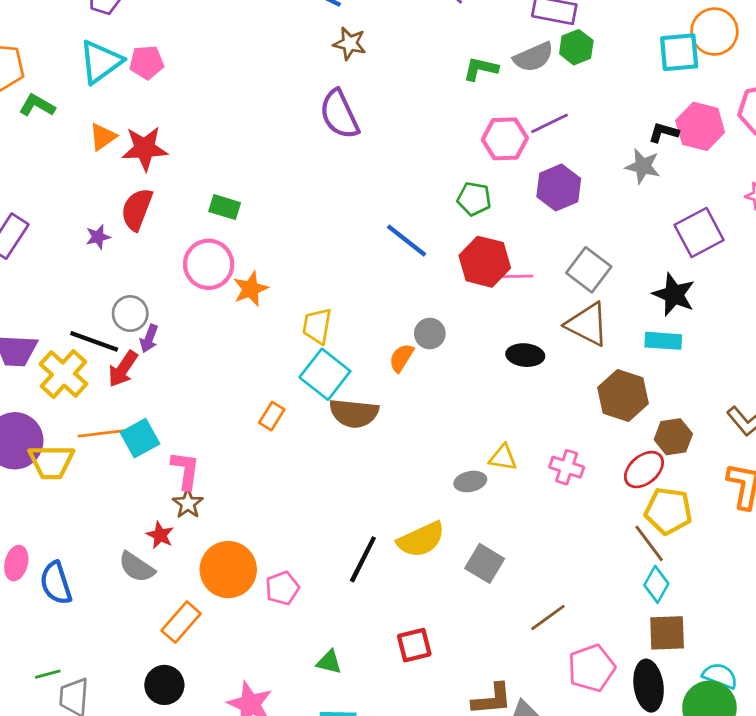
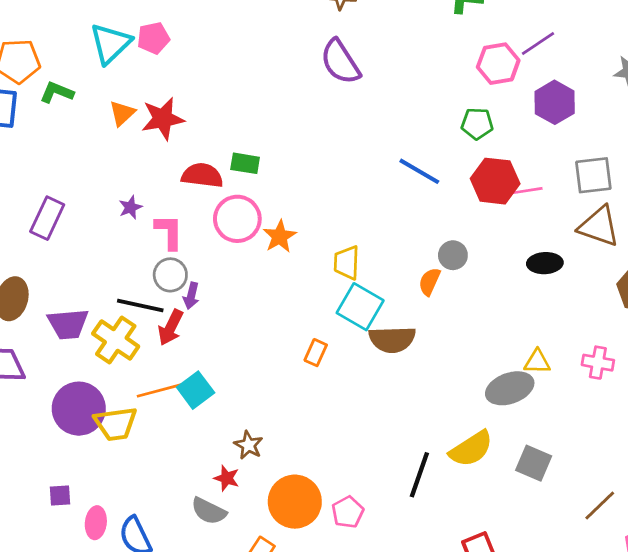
red semicircle: (137, 209) -> (202, 175), moved, turned 84
gray square: (589, 270) -> (593, 175), turned -36
pink L-shape: (186, 470) -> (169, 232), moved
gray ellipse: (470, 481) -> (510, 388), size x1.6

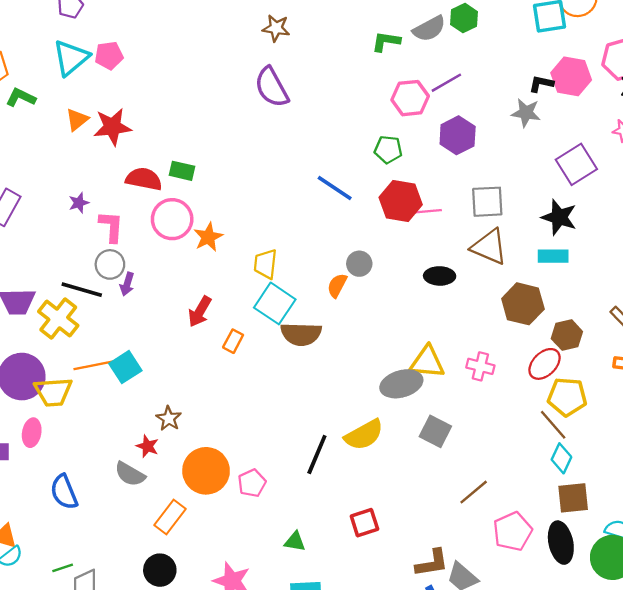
red arrow: (171, 327) -> (200, 312), moved
yellow triangle: (537, 362) -> (427, 362), size x1.5
gray square: (534, 463) -> (435, 431), moved
pink ellipse: (96, 523) -> (32, 433), moved

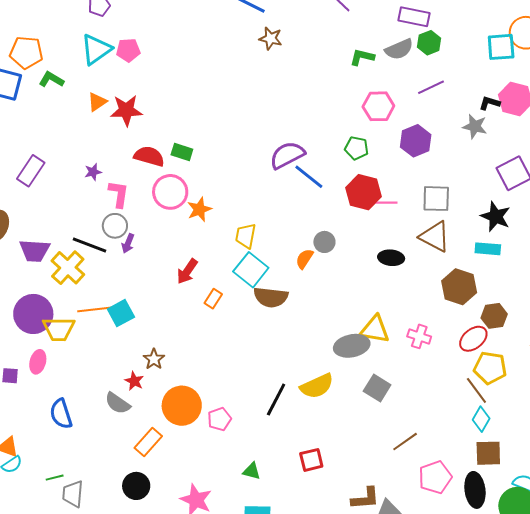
purple line: (446, 83) -> (431, 87), moved
purple semicircle: (272, 87) -> (287, 155), moved, turned 87

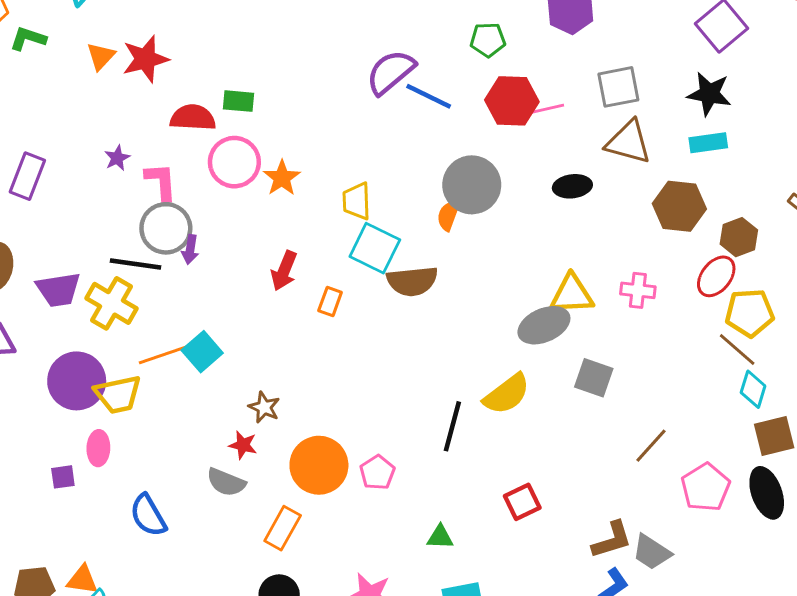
gray circle: (115, 226) -> (166, 228), size x1.4
gray circle: (324, 242) -> (472, 185), size x1.8

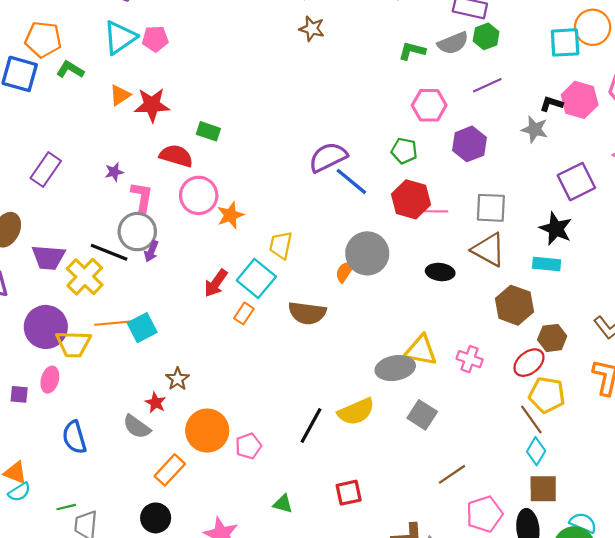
green rectangle: (238, 101) -> (208, 131), moved
cyan square: (375, 248) -> (256, 279), moved

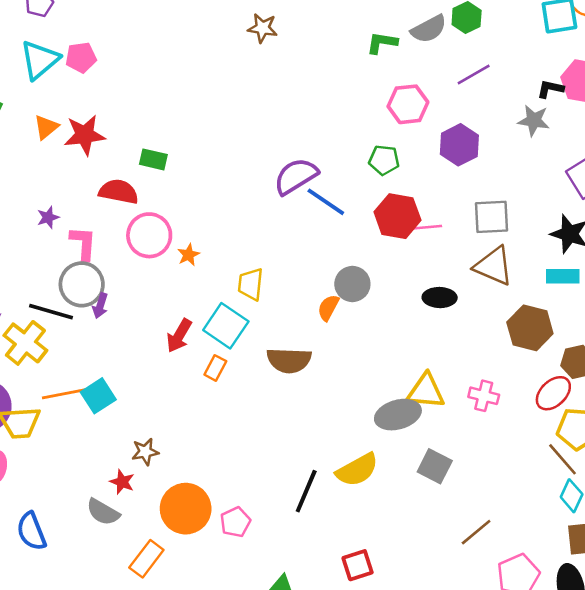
orange star: (230, 215) -> (188, 255), size x0.7
gray circle: (367, 253) -> (352, 284), size x0.7
brown star: (177, 379) -> (145, 452), turned 30

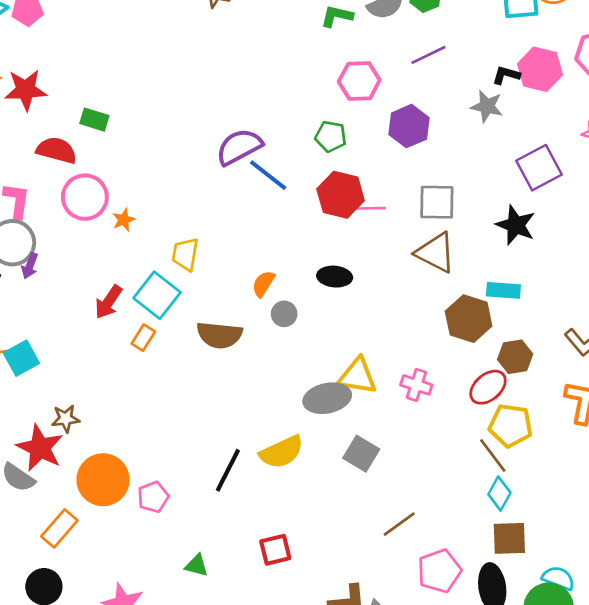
cyan rectangle: (563, 276) -> (503, 290), moved
gray circle: (352, 284) -> (284, 314), moved, size x0.7
black ellipse: (440, 298) -> (335, 277), moved
red star: (122, 482) -> (40, 448), size x1.8

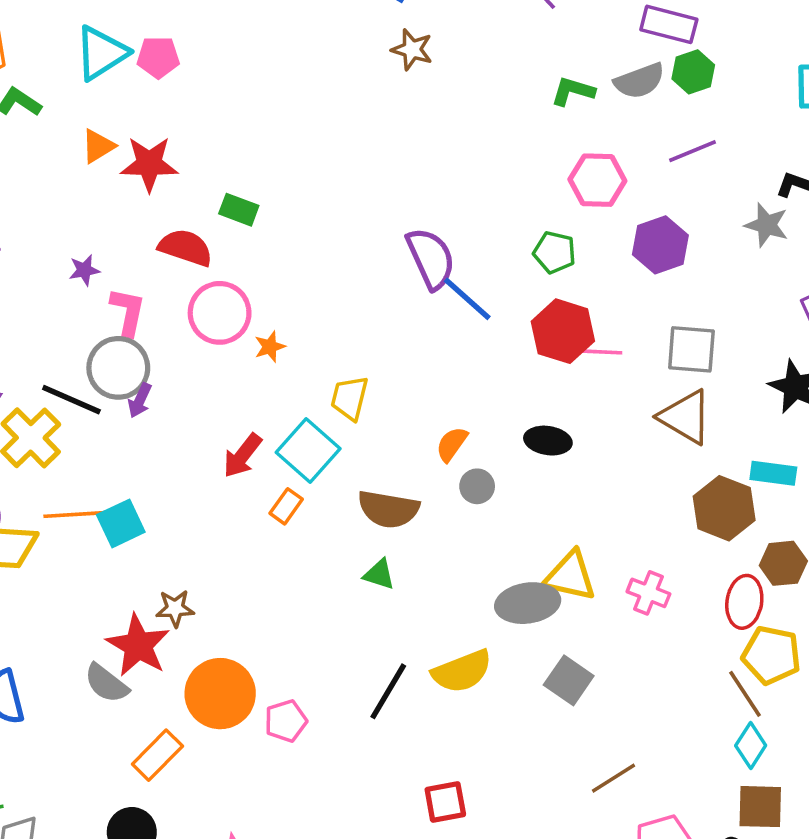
purple semicircle: (239, 147) -> (431, 258), turned 90
red ellipse: (488, 387) -> (744, 602), turned -45
green triangle: (196, 565) -> (379, 574), moved

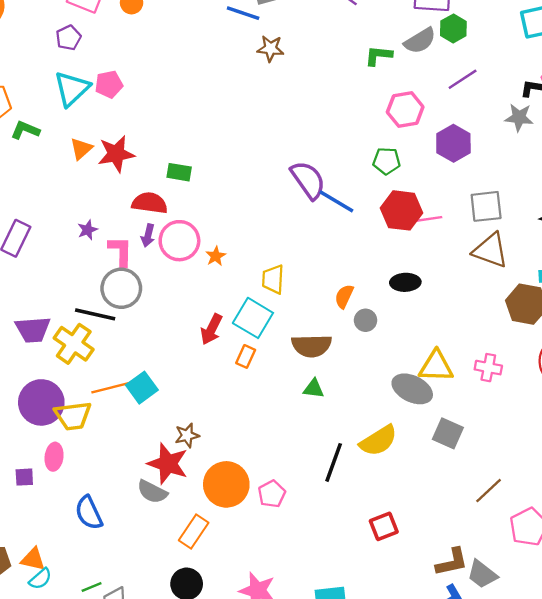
purple arrow: (140, 400) -> (148, 236), moved
gray ellipse: (528, 603) -> (412, 389), turned 45

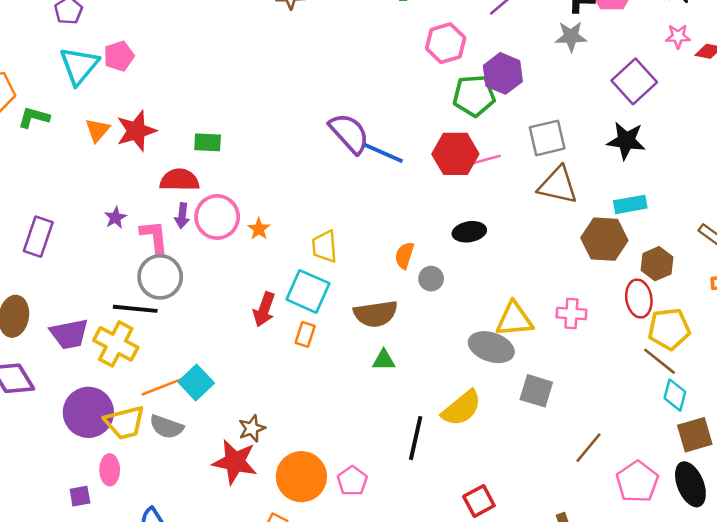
green pentagon: (387, 161) -> (474, 96), moved, size x1.4
gray semicircle: (152, 492) -> (167, 427), moved

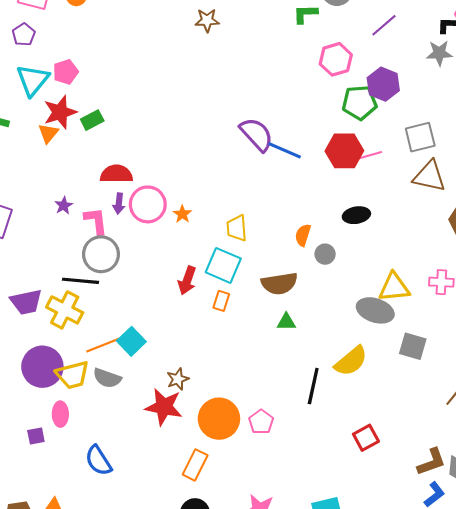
red star: (136, 131) -> (60, 112), moved
green rectangle: (208, 142) -> (92, 120), moved, turned -30

